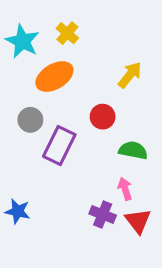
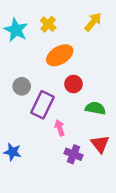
yellow arrow: (130, 75) -> (93, 22), moved
orange ellipse: (54, 77) -> (60, 55), moved
pink arrow: (125, 189) -> (60, 128), moved
red triangle: (138, 221) -> (100, 144), moved

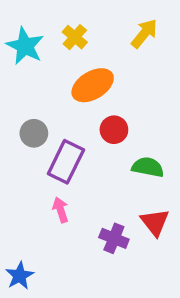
pink arrow: (60, 128) -> (61, 210), moved
blue star: (12, 152) -> (20, 276), moved, turned 30

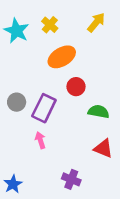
gray circle: (34, 133) -> (17, 102), moved
red triangle: (155, 222) -> (103, 148), turned -30
purple cross: (114, 238) -> (71, 179), moved

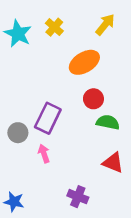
orange ellipse: (62, 57) -> (84, 62), moved
red circle: (76, 87) -> (93, 99), moved
gray circle: (17, 102) -> (18, 133), moved
blue star: (13, 184) -> (14, 202), turned -30

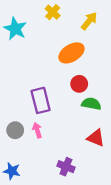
yellow cross: (54, 27) -> (53, 12), moved
purple rectangle: (48, 118) -> (41, 100), turned -40
gray circle: (18, 133) -> (15, 130), moved

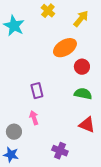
red circle: (79, 84) -> (82, 67), moved
purple rectangle: (41, 100) -> (37, 91), size x0.7
gray circle: (15, 130) -> (14, 132), moved

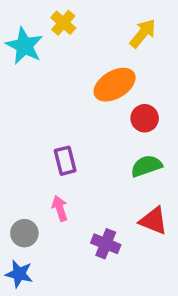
yellow cross: (48, 11) -> (63, 23), moved
green semicircle: (83, 94) -> (146, 166), turned -30
purple cross: (60, 151) -> (106, 244), moved

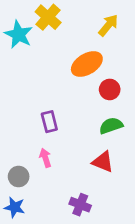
yellow cross: (63, 23) -> (48, 17), size x1.4
red triangle: (153, 221) -> (103, 162), moved
purple cross: (106, 244) -> (80, 205), moved

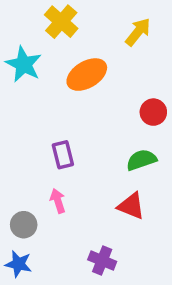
cyan star: (19, 35) -> (24, 64), moved
orange ellipse: (87, 64) -> (87, 75), moved
red circle: (110, 89) -> (153, 112), moved

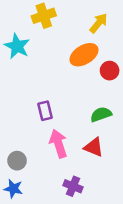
yellow cross: (61, 22) -> (44, 16), turned 30
orange ellipse: (87, 75) -> (84, 55), moved
red circle: (153, 112) -> (110, 71), moved
pink arrow: (58, 201) -> (58, 144), moved, size x1.6

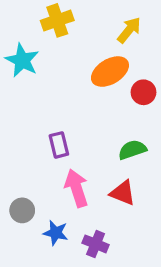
blue star: (13, 189) -> (56, 233), moved

